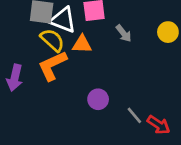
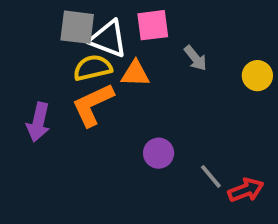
yellow circle: (168, 32) -> (257, 76), moved
yellow semicircle: (52, 40) -> (93, 68), turned -55
red arrow: (159, 125) -> (246, 190), turned -55

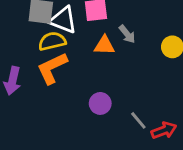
orange triangle: (135, 74) -> (104, 45), moved

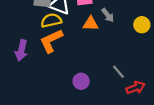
purple circle: (100, 103) -> (81, 81), moved
gray line: (138, 120) -> (118, 72), moved

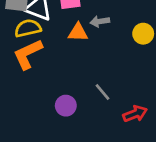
gray arrow: (108, 15) -> (100, 21), turned 120
gray line: (118, 72) -> (102, 92), moved

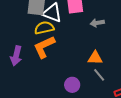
orange triangle: (78, 32) -> (95, 58), moved

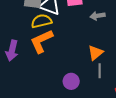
orange triangle: (95, 58) -> (95, 53), turned -42
gray line: (99, 75) -> (100, 71), turned 40

